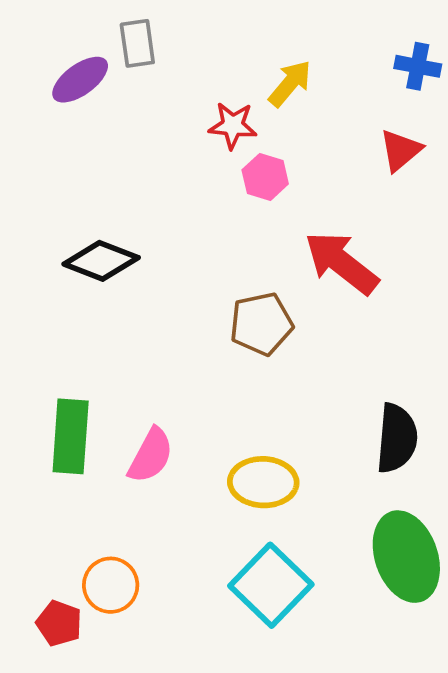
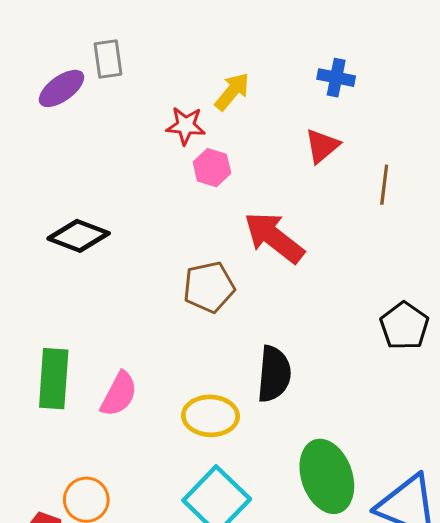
black semicircle: (397, 438) -> (274, 374), moved

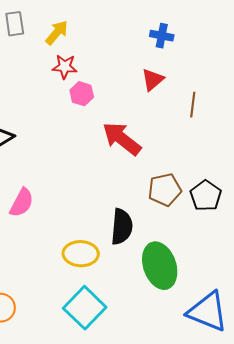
yellow arrow: (232, 92) -> (57, 33), moved
brown pentagon: (209, 287) -> (165, 190), moved
pink semicircle: (119, 394) -> (22, 203), moved
green ellipse: (327, 476) -> (160, 266), moved

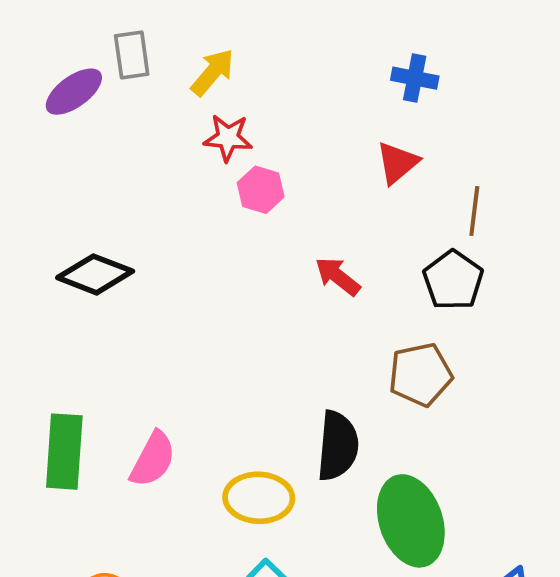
red arrow: (122, 139) -> (338, 276), size x0.6
black pentagon: (206, 196) -> (453, 280), moved
pink semicircle: (22, 203) -> (153, 459), moved

